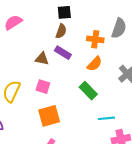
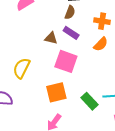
pink square: (43, 87) -> (66, 61), moved, size x1.6
green rectangle: (88, 91) -> (89, 101), moved

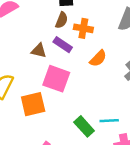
orange cross: (102, 21) -> (83, 28), moved
orange square: (56, 92) -> (33, 104), moved

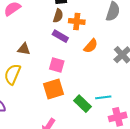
brown triangle: (39, 51) -> (24, 49), moved
pink square: (56, 79) -> (57, 65), size x0.7
orange square: (33, 104) -> (54, 89), moved

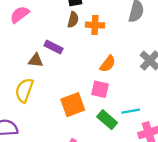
purple rectangle: (60, 36) -> (54, 47), moved
orange semicircle: (91, 46) -> (108, 64), moved
pink square: (57, 65) -> (100, 89), moved

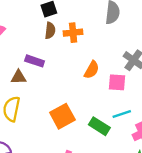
pink square: (100, 89) -> (117, 82), moved

